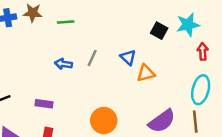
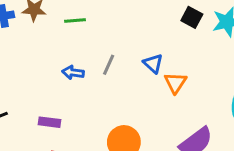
black square: (159, 31) -> (192, 17), moved
orange triangle: (146, 73) -> (175, 83), turned -42

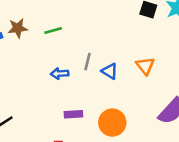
blue triangle: (153, 63) -> (110, 71), moved
purple rectangle: (49, 122) -> (73, 114), moved

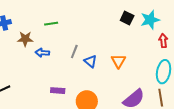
brown star: (18, 28) -> (25, 39), moved
blue arrow: (60, 74) -> (42, 53), moved

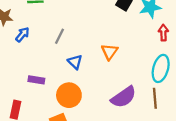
blue arrow: (42, 53) -> (22, 35), turned 120
blue triangle: (90, 61) -> (75, 62), moved

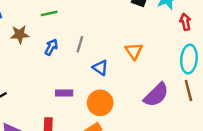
blue arrow: (22, 35) -> (51, 47), moved

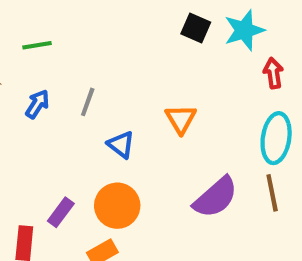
purple rectangle: (64, 93) -> (61, 212), moved, turned -56

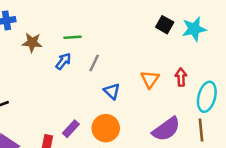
green line: (37, 45) -> (72, 37), moved
red arrow: (273, 73) -> (181, 77), moved

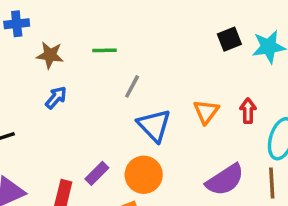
black square: (165, 25) -> (229, 39), turned 36
blue arrow: (63, 61) -> (56, 98), moved
blue triangle: (112, 91) -> (154, 125), size x1.5

